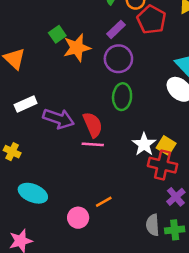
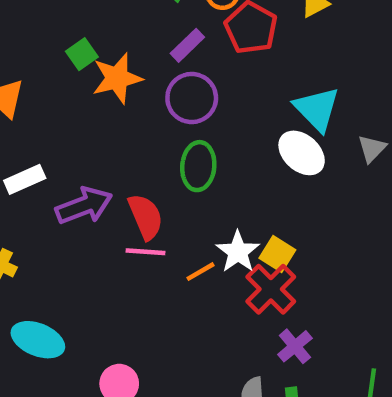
purple arrow: (59, 119) -> (84, 206), turned -40
red cross: (162, 165) -> (271, 289), turned 32
orange line: (104, 202) -> (200, 272), moved

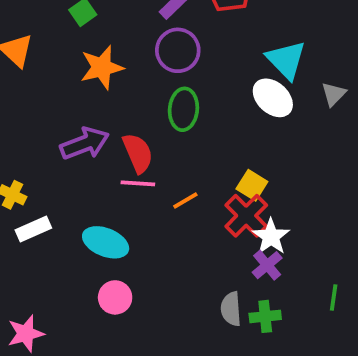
orange star: (117, 78) -> (102, 67), moved
white rectangle: (25, 179) -> (33, 229), moved
white star: (238, 252) -> (271, 237), moved
cyan ellipse: (38, 340) -> (106, 242), moved

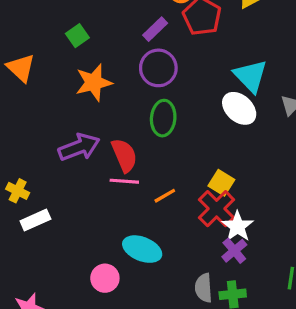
cyan ellipse: (106, 242) -> (142, 249), moved

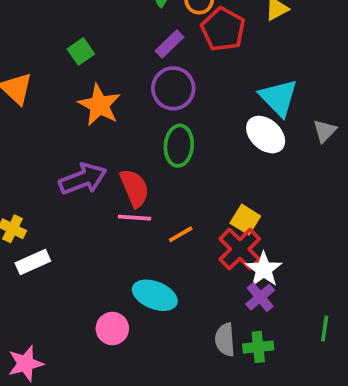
orange star: (94, 83) -> (99, 105), turned -30

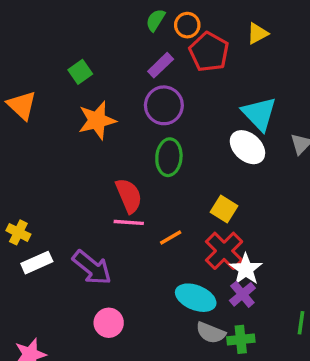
orange star: (99, 105) -> (97, 120), turned 30
purple arrow: (83, 179) -> (92, 268), moved, turned 60
yellow square: (245, 220) -> (224, 209), moved
cyan ellipse: (155, 295) -> (196, 298), moved
gray semicircle: (225, 340) -> (211, 333), turned -64

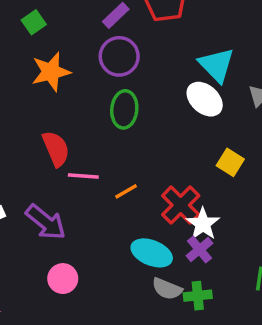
red semicircle: (129, 196) -> (56, 149), moved
yellow square: (224, 209) -> (230, 162), moved

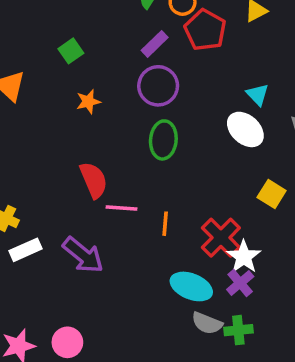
cyan triangle: (217, 65) -> (258, 95), size x0.6
orange star: (51, 72) -> (88, 102), size x0.6
orange line: (126, 191) -> (165, 224), turned -55
pink circle: (63, 279) -> (67, 342), moved

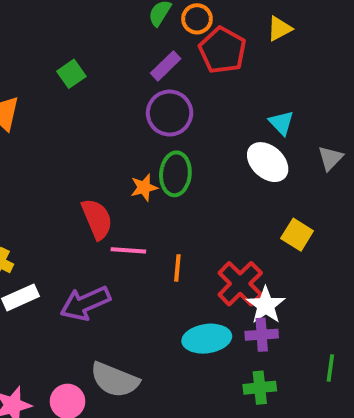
orange star: (88, 102) -> (144, 188), moved
purple arrow: (83, 255) -> (85, 303), turned 117
purple cross: (240, 283) -> (262, 335), turned 36
cyan ellipse: (191, 286) -> (207, 339), turned -30
gray semicircle: (207, 323) -> (115, 380), moved, size x1.4

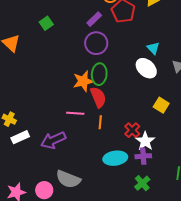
orange star: (144, 188) -> (83, 81), size x1.5
red semicircle: (97, 219) -> (98, 97), moved
red cross: (240, 284) -> (132, 130), size x0.7
green cross: (260, 388) -> (142, 183), turned -35

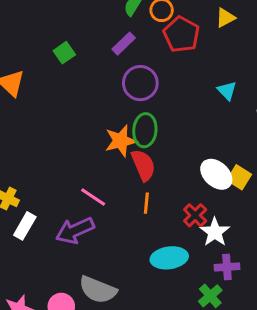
purple rectangle: (94, 19) -> (124, 44), moved
white ellipse: (146, 68) -> (216, 174), moved
pink line: (75, 113) -> (93, 197), moved, turned 30
white rectangle: (20, 137) -> (25, 226), turned -36
purple cross: (143, 156) -> (227, 267), moved

